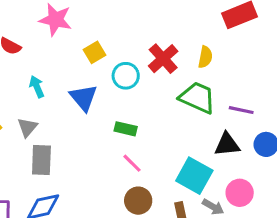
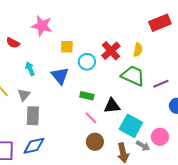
yellow square: (94, 52) -> (67, 47), turned 32
purple line: (241, 110) -> (161, 84), turned -35
black triangle: (227, 144) -> (112, 106), moved

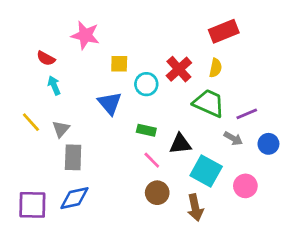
red rectangle: (160, 23) -> (224, 31), moved
cyan arrow: (30, 69) -> (54, 85), moved
gray arrow: (143, 146) -> (233, 138), moved

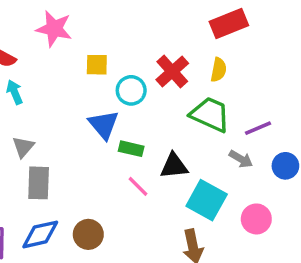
blue triangle: (110, 103) -> (104, 125), moved
brown circle: (157, 193) -> (88, 234), moved

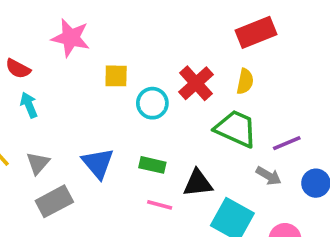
blue triangle: (104, 125) -> (98, 163), moved
gray rectangle: (39, 183) -> (54, 201), turned 60
pink line: (138, 186) -> (160, 205), turned -30

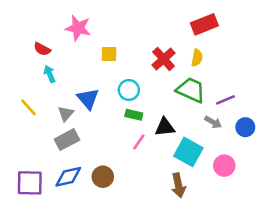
cyan circle: (152, 103) -> (129, 90), moved
gray triangle: (38, 163) -> (66, 114), moved
blue triangle: (98, 163) -> (88, 99), moved
pink line: (160, 205) -> (139, 142), turned -70

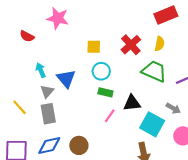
yellow square: (109, 54) -> (94, 47), moved
cyan arrow: (50, 74) -> (41, 70), moved
yellow line: (28, 107) -> (20, 107), moved
gray arrow: (213, 122) -> (173, 108), moved
gray rectangle: (67, 140) -> (48, 114), turned -72

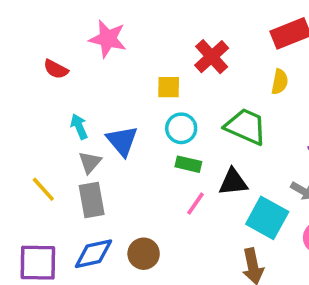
red cross: (131, 45) -> (212, 57), moved
green trapezoid: (154, 71) -> (246, 127), moved

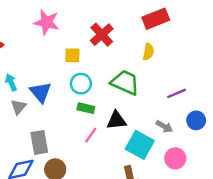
pink star: (108, 39) -> (47, 22), moved
gray rectangle: (92, 200) -> (39, 142), moved

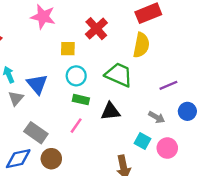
yellow semicircle: (148, 52) -> (141, 45), size x1.5
pink line: (91, 135) -> (76, 126), moved
gray rectangle: (39, 142) -> (36, 133), turned -45
cyan square: (140, 145) -> (142, 141), moved, size x0.6

